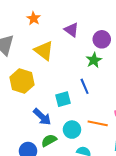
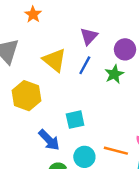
orange star: (34, 18) -> (33, 14), moved
purple triangle: (71, 30) -> (89, 36), turned 35
blue line: (85, 86) -> (85, 65), moved, turned 49

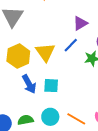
yellow triangle: (55, 60) -> (45, 52), moved
blue arrow: (49, 140) -> (29, 84), moved

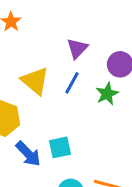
yellow triangle: (45, 52) -> (35, 81), moved

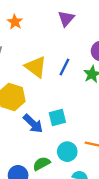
purple triangle: (77, 48) -> (66, 18), moved

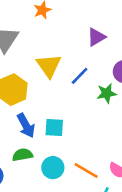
purple triangle: (66, 18) -> (96, 37), moved
green semicircle: (42, 164) -> (22, 155), moved

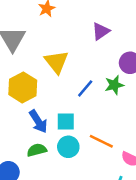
blue line: (80, 76) -> (85, 88), moved
cyan circle: (53, 168) -> (68, 147), moved
orange line: (86, 170) -> (101, 141), moved

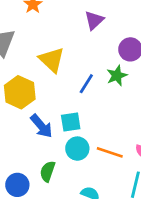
orange line: (101, 141) -> (110, 152), moved
green semicircle: (37, 150) -> (48, 171), moved, turned -48

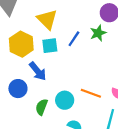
cyan square: (71, 122) -> (50, 46), moved
cyan circle: (77, 149) -> (65, 100), moved
blue circle: (17, 185) -> (18, 89), moved

